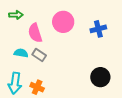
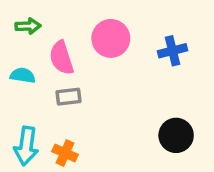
cyan semicircle: (21, 53) -> (23, 75), moved
gray rectangle: (39, 55) -> (69, 97), turned -40

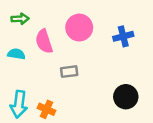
gray rectangle: (69, 97) -> (69, 72), moved

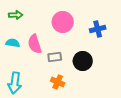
pink semicircle: (44, 41) -> (35, 44), moved
black circle: (126, 97) -> (83, 61), moved
orange cross: (47, 109) -> (58, 82), moved

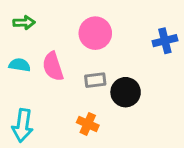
blue cross: (98, 29) -> (165, 41), moved
gray rectangle: (55, 57) -> (95, 80), moved

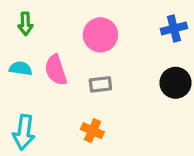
green arrow: (24, 23) -> (25, 24), turned 90
blue cross: (165, 41) -> (174, 29), moved
black circle: (126, 92) -> (176, 83), moved

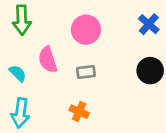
green arrow: (25, 24) -> (22, 20), size x1.5
blue cross: (174, 29) -> (149, 24), turned -35
cyan semicircle: (21, 68) -> (18, 73), moved, turned 36

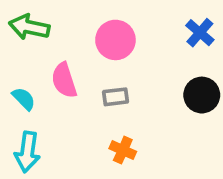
green arrow: (22, 20) -> (29, 27), turned 104
orange cross: (79, 112) -> (123, 150), moved

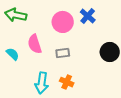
blue cross: (200, 33) -> (88, 16), moved
cyan arrow: (27, 152) -> (42, 83), moved

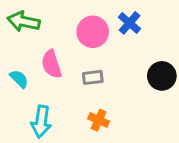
cyan arrow: (42, 83) -> (41, 122), moved

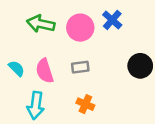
green arrow: (24, 21) -> (41, 24), moved
pink semicircle: (51, 64) -> (45, 71), moved

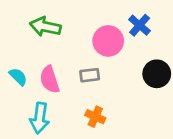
blue cross: (112, 20) -> (140, 25), moved
pink circle: (80, 28) -> (108, 41), moved

